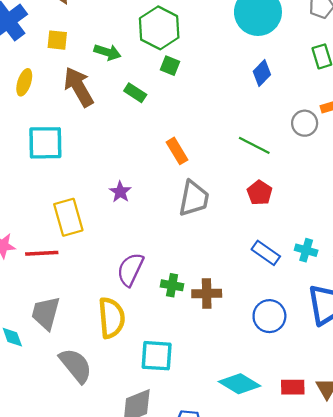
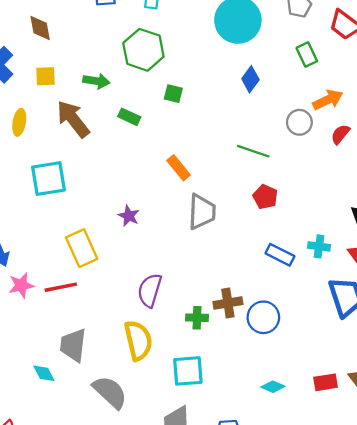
green square: (170, 66) -> (173, 94), moved
green cross: (172, 285) -> (197, 318), moved
blue circle: (269, 316) -> (263, 317), moved
cyan diamond: (239, 384) -> (273, 387), size x0.6

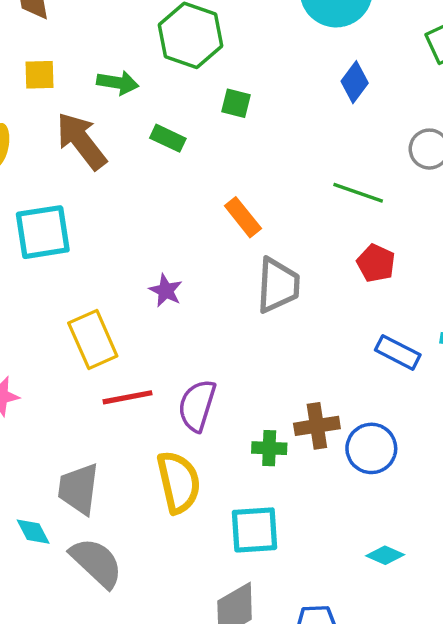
red line: (61, 287) -> (127, 397), moved
gray semicircle: (110, 392) -> (96, 563), moved

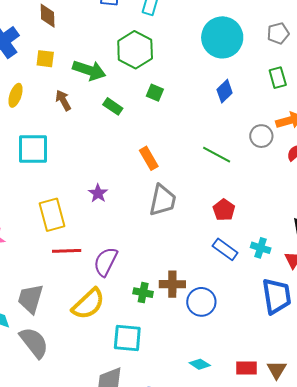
green arrow: (118, 83) -> (89, 70), size x1.4
brown arrow: (81, 141) -> (63, 100), size x0.6
red pentagon: (376, 263) -> (224, 210), moved
yellow semicircle: (179, 482) -> (88, 304), turned 51

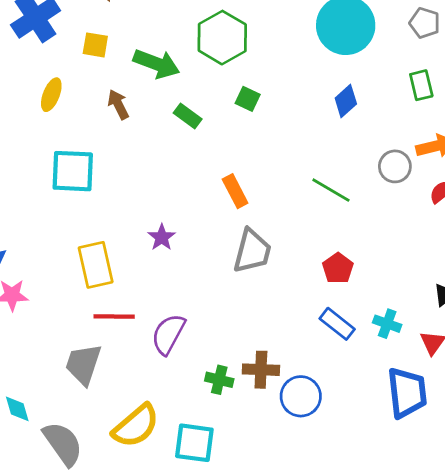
gray pentagon: (278, 33) -> (425, 23), turned 30
gray trapezoid: (30, 299) -> (83, 364), moved
yellow semicircle: (88, 304) -> (136, 426), moved

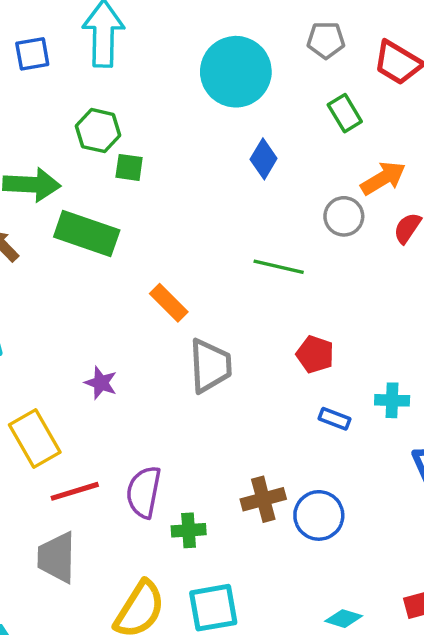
green hexagon: (222, 38) -> (98, 131), size x0.7
green square: (248, 99) -> (129, 167), moved
green rectangle: (188, 116) -> (87, 234), size x1.8
blue rectangle: (337, 324) -> (334, 419), size x0.7
green cross: (219, 380) -> (189, 530), moved

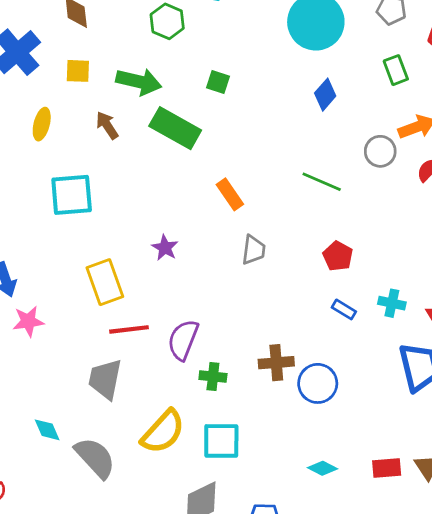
green hexagon: (98, 131) -> (167, 21), moved
gray trapezoid: (210, 366) -> (254, 250), size x0.7

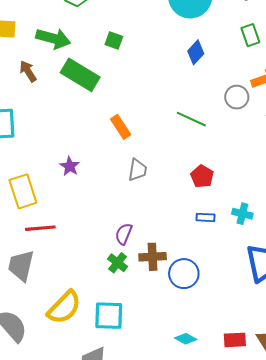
blue rectangle: (344, 309) -> (206, 217), turned -30
purple semicircle: (183, 340) -> (124, 234), moved, size x0.7
green cross: (213, 376) -> (118, 263), moved, turned 30

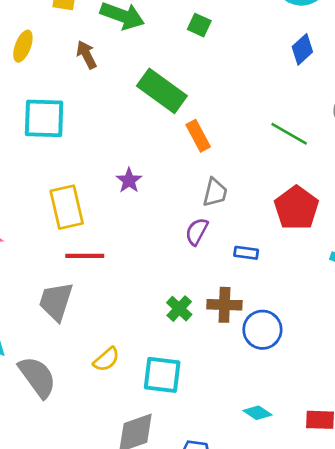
green rectangle: (80, 75) -> (162, 91), moved
red pentagon: (202, 176) -> (296, 208), size x1.5
blue rectangle: (206, 217) -> (246, 253), moved
purple semicircle: (124, 234) -> (197, 232), moved
yellow semicircle: (64, 307) -> (106, 359), size x0.6

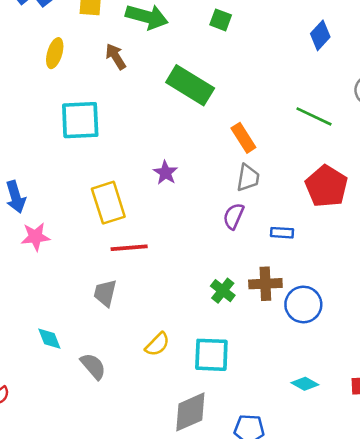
orange rectangle: (198, 136) -> (243, 138), moved
gray trapezoid: (56, 301) -> (105, 293), size x0.7
gray semicircle: (37, 377) -> (93, 366), size x0.7

